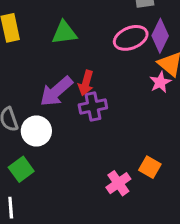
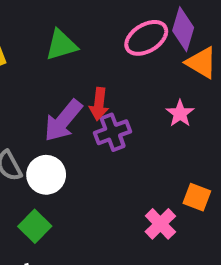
pink star: (160, 82) -> (180, 113), moved

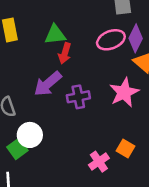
red arrow: (99, 104) -> (65, 53), moved
pink star: (180, 113) -> (124, 92), size x1.6
white circle: (46, 175) -> (30, 135), moved

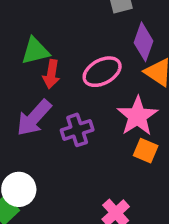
pink ellipse: (111, 40) -> (102, 72), moved
orange square: (125, 148) -> (146, 151), moved

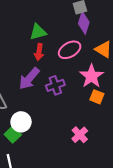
purple diamond: (143, 42) -> (84, 23), moved
green triangle: (35, 51) -> (38, 32), moved

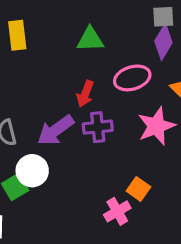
red arrow: (39, 52) -> (85, 94), moved
purple arrow: (29, 79) -> (56, 130), moved
orange square: (97, 97) -> (138, 189), moved

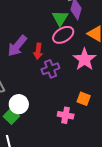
green triangle: (90, 39) -> (60, 18), moved, turned -42
purple arrow: (56, 130) -> (17, 46), moved
pink cross: (117, 211) -> (66, 115), moved, turned -35

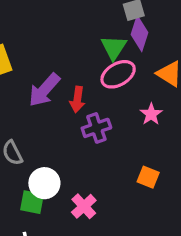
pink star: (85, 59) -> (151, 114), size x0.6
pink cross: (66, 115) -> (84, 206), moved, turned 35
green square: (11, 116) -> (32, 202), turned -35

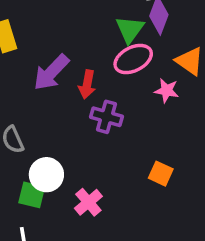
pink star: (151, 114) -> (167, 91), moved, turned -30
purple cross: (96, 128) -> (107, 117), turned 32

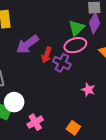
pink star: (167, 91) -> (88, 90), moved
purple cross: (107, 117) -> (62, 63), moved
orange square: (161, 174) -> (73, 128), moved

